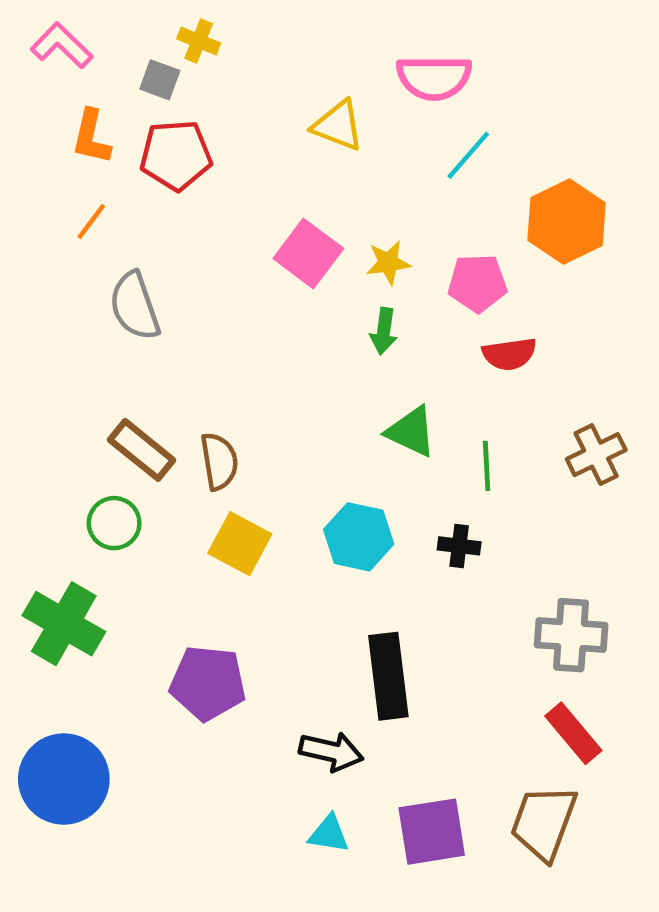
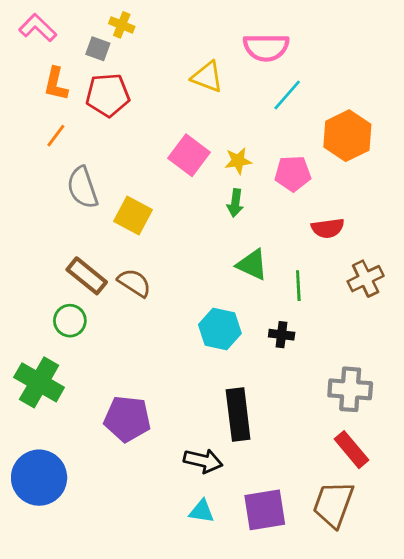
red semicircle: (509, 354) -> (328, 228), moved
brown semicircle: (219, 461) -> (134, 283), turned -48
yellow square: (240, 544) -> (133, 216), moved

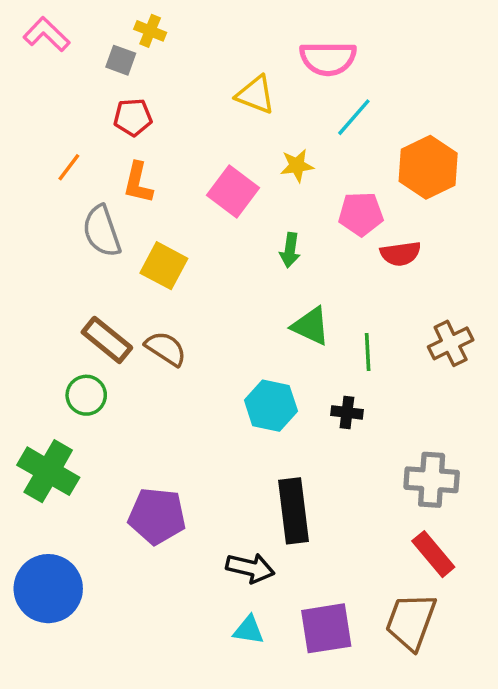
orange L-shape: (56, 84) -> (138, 183), moved
red pentagon: (108, 95) -> (133, 117), size x0.7
yellow star: (238, 161) -> (297, 166), moved
red semicircle: (328, 228) -> (400, 254), moved

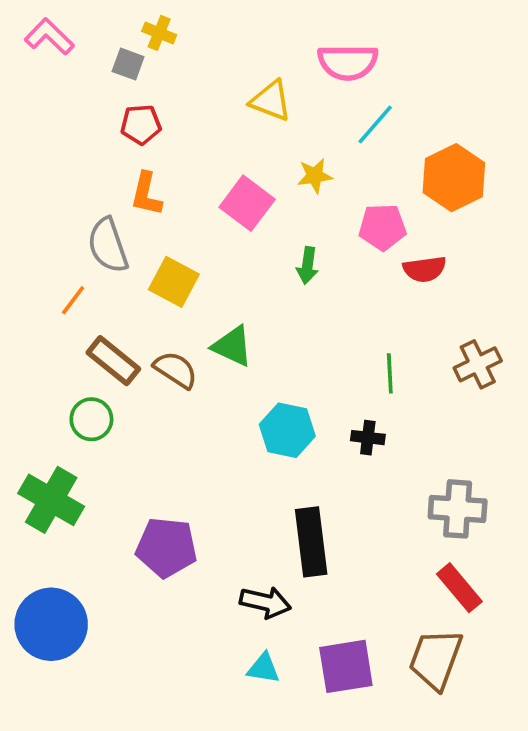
orange line: (69, 167) -> (73, 300), moved
green triangle: (311, 326) -> (232, 346), moved

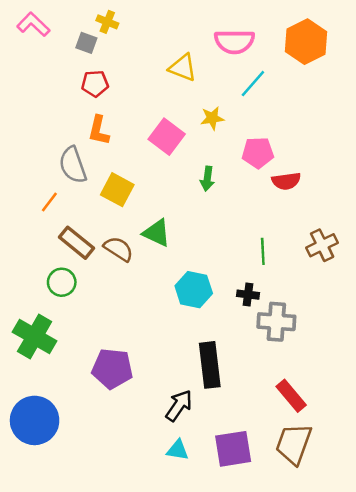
orange hexagon: (454, 178) -> (306, 42), moved
gray cross: (458, 509) -> (276, 322), moved
red rectangle: (459, 588) -> (291, 396), moved
black arrow: (265, 602) -> (179, 406), turned -68

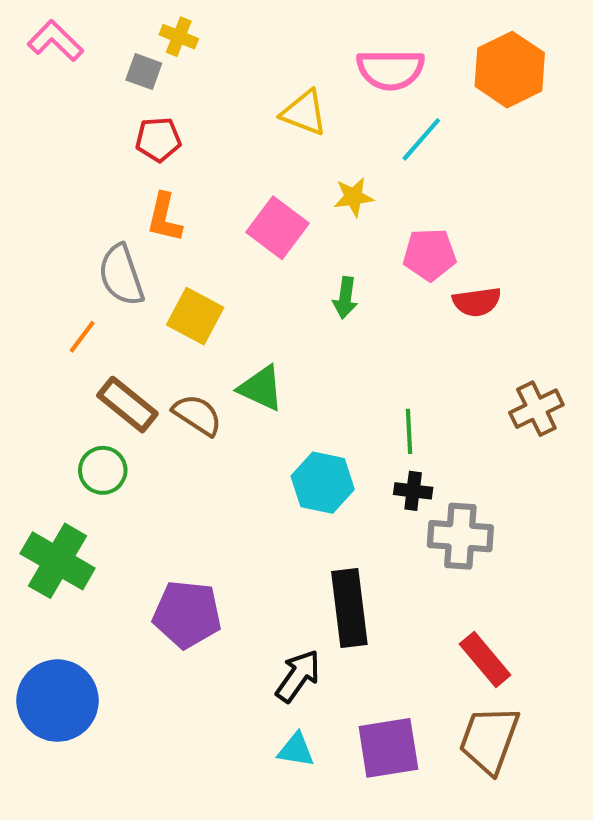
green line: (263, 251) -> (409, 431), moved

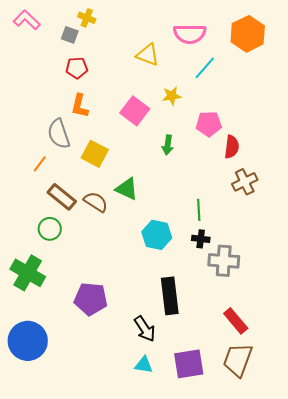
red semicircle: (477, 302) -> (232, 147), turned -75
brown cross: (536, 409) -> (245, 182), moved
black arrow: (298, 676) -> (145, 329), turned 112

